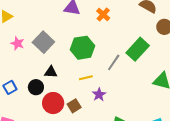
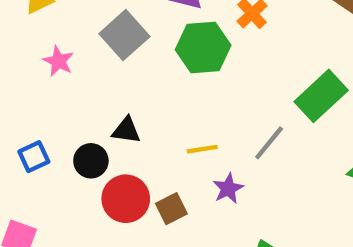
gray square: (43, 42) -> (124, 35), moved
green hexagon: (83, 48) -> (203, 47), moved
gray line: (114, 62) -> (269, 143), moved

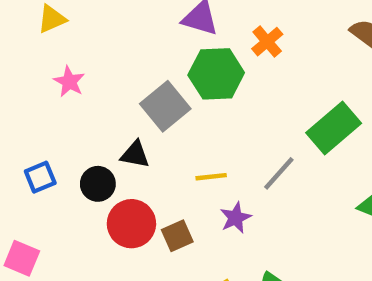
gray square: (124, 35) -> (165, 106), moved

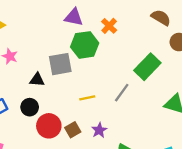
gray square: (165, 106) -> (60, 64), turned 35
black triangle: (135, 154) -> (37, 80), moved
purple star: (236, 218) -> (99, 130), moved

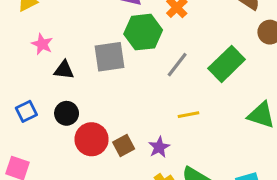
black triangle: (37, 80) -> (64, 70), moved
gray line: (122, 93) -> (177, 65), moved
yellow line: (87, 98) -> (189, 115), moved

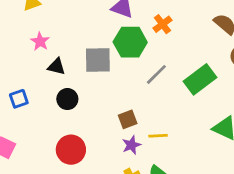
black circle: (67, 113) -> (67, 99), moved
yellow line: (189, 115) -> (158, 136), moved
red circle: (92, 139) -> (71, 150), moved
brown square: (124, 145) -> (128, 119), moved

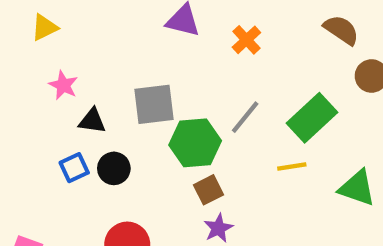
green hexagon: (130, 42) -> (195, 143), moved
blue square: (19, 99) -> (74, 168), moved
yellow line: (158, 136) -> (292, 167), moved

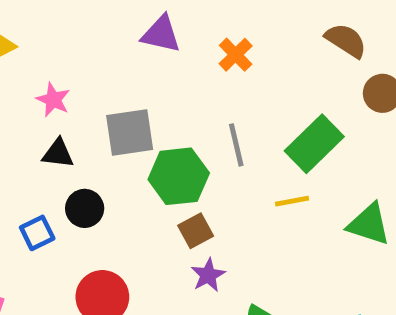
pink star: (63, 85) -> (53, 100), moved
gray line: (245, 117) -> (236, 145), turned -51
blue square: (74, 168) -> (37, 233), moved

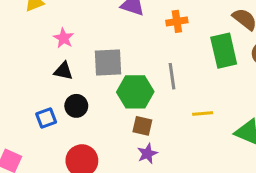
orange cross: (236, 55) -> (177, 21), turned 30
green rectangle: (314, 144) -> (224, 51), moved, turned -64
brown square: (196, 231) -> (142, 126), turned 36

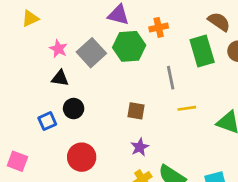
gray square: (108, 62) -> (91, 53), moved, turned -36
gray line: (172, 76) -> (171, 78), moved
green hexagon: (135, 92) -> (129, 46), moved
brown square: (142, 126) -> (136, 111), moved

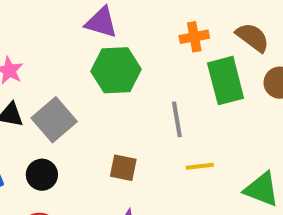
orange cross: (159, 27) -> (194, 37), moved
gray square: (91, 53) -> (54, 120), moved
black circle: (74, 109) -> (42, 175), moved

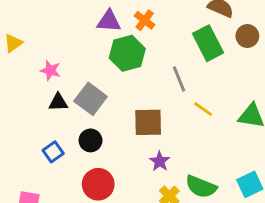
orange cross: (194, 37) -> (145, 20), moved, turned -30
yellow line: (200, 166) -> (203, 109), turned 54
brown square: (123, 168) -> (148, 122), size x1.5

